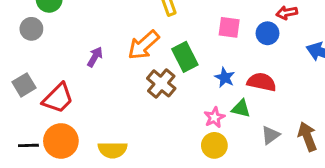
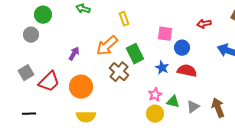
blue circle: (268, 33) -> (182, 48), moved
green triangle: (241, 109) -> (173, 102), moved
orange circle: (61, 141) -> (81, 87), moved

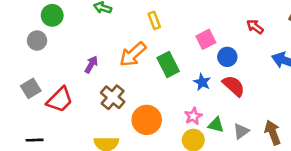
red arrow: (204, 24) -> (255, 27), turned 48
pink square: (165, 34) -> (206, 39), turned -35
red semicircle: (187, 71) -> (234, 86), turned 30
brown cross: (119, 72) -> (113, 97), moved
orange circle: (81, 87) -> (147, 120), moved

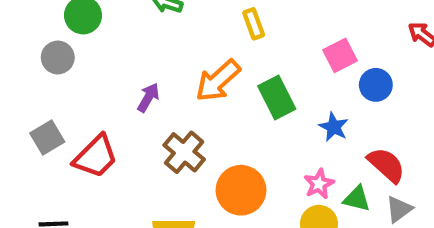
red semicircle: (234, 86) -> (386, 165), moved

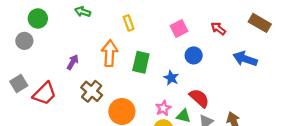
pink square: (340, 55) -> (179, 29), moved
orange arrow: (218, 81) -> (110, 53), turned 135
green rectangle: (277, 98) -> (141, 62), turned 40

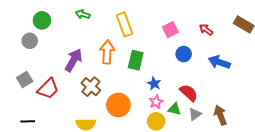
yellow rectangle: (129, 23) -> (125, 24), size x1.6
blue arrow: (245, 59) -> (219, 62), moved
purple arrow: (73, 62) -> (74, 60), size x1.6
blue star: (171, 78) -> (154, 84), moved

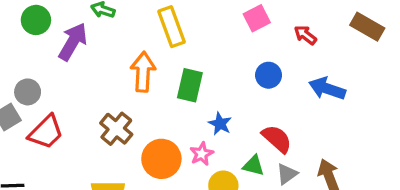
pink square: (170, 30) -> (257, 18), moved
gray circle: (30, 41) -> (28, 92), moved
purple arrow: (74, 60) -> (73, 42), moved
pink star: (156, 102) -> (202, 154), moved

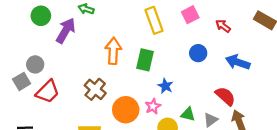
yellow rectangle: (171, 27) -> (154, 20), moved
red semicircle: (277, 139) -> (225, 96), moved

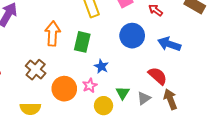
blue circle: (198, 53) -> (132, 36), size x1.5
green triangle: (188, 114) -> (123, 93), turned 48

